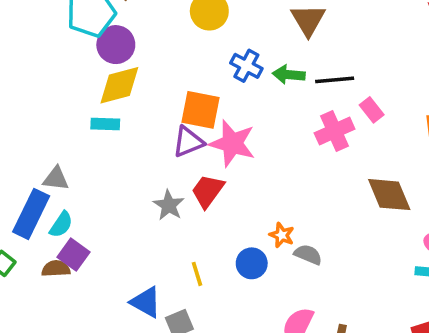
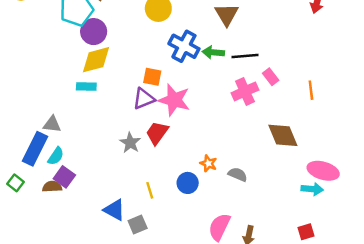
blue cross: (246, 66) -> (184, 46), size x1.4
orange square: (201, 110) -> (152, 77), size x0.7
gray semicircle: (308, 255) -> (238, 174), moved

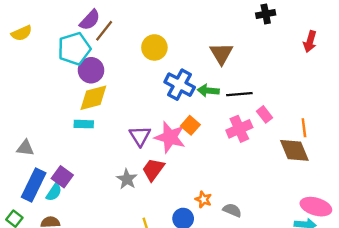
orange square: (152, 77) -> (190, 125), moved, turned 30
purple triangle: (144, 99) -> (140, 136), turned -40
gray triangle: (52, 124) -> (25, 148), moved
brown diamond: (283, 135) -> (294, 150), moved
purple square: (64, 177) -> (62, 177), moved

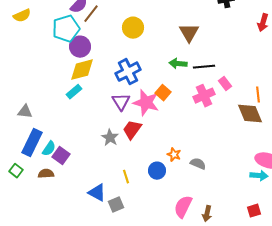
blue cross: (180, 85) -> (128, 72), moved, turned 35
cyan rectangle: (84, 124) -> (74, 92), turned -42
purple square: (62, 177) -> (61, 156), moved

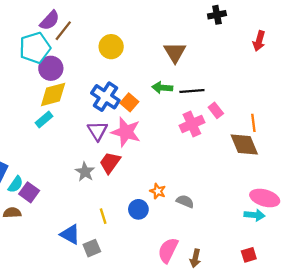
blue cross: (128, 72) -> (105, 97), turned -30
orange square: (163, 93) -> (129, 102), moved

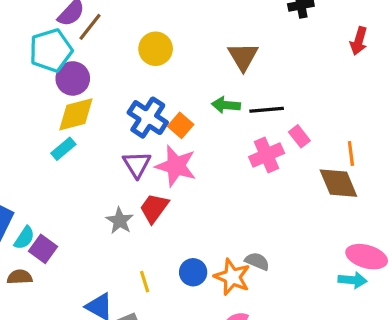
orange star: (158, 191) -> (232, 277), moved, size x1.6

